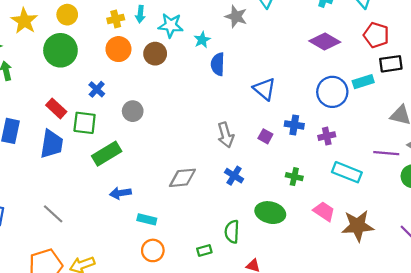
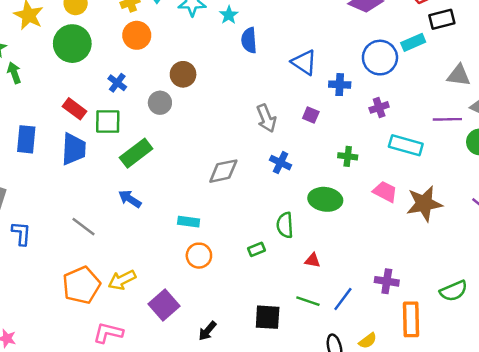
brown circle: (155, 54) -> (183, 74), moved
blue cross: (294, 125) -> (340, 85), moved
blue arrow: (120, 193) -> (130, 199), moved, turned 48

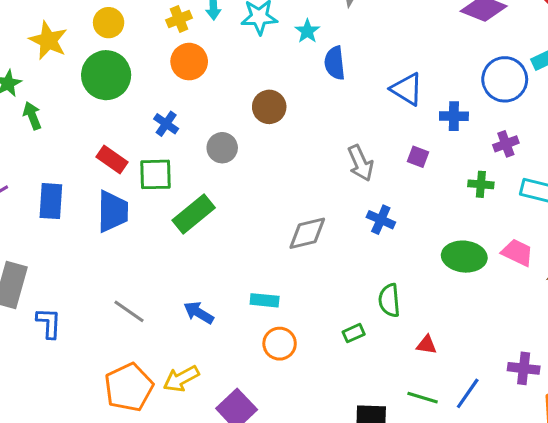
brown circle: (183, 74) -> (269, 107), moved
green cross: (348, 156) -> (481, 184), moved
blue arrow: (130, 199) -> (199, 313), moved
green ellipse: (325, 199) -> (464, 257), moved

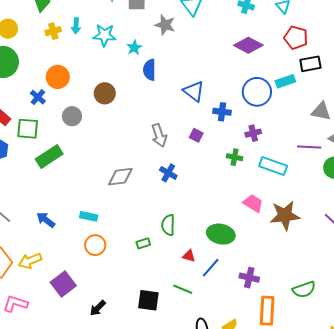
orange circle: (189, 62) -> (58, 77), moved
green ellipse: (464, 257) -> (221, 234), moved
blue line: (468, 393) -> (211, 268), moved

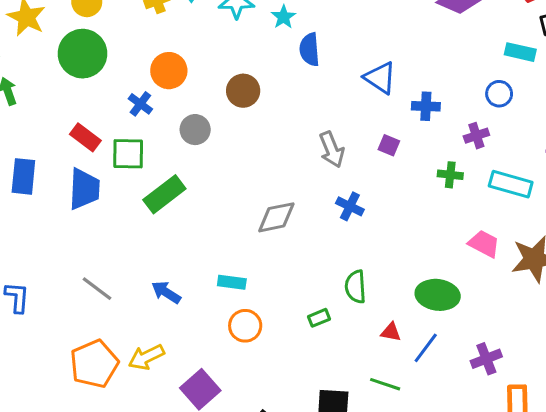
cyan rectangle: (285, 81) -> (520, 52), turned 36
blue circle: (257, 92) -> (499, 94), moved, size x0.6
purple cross: (249, 278) -> (486, 359), turned -30

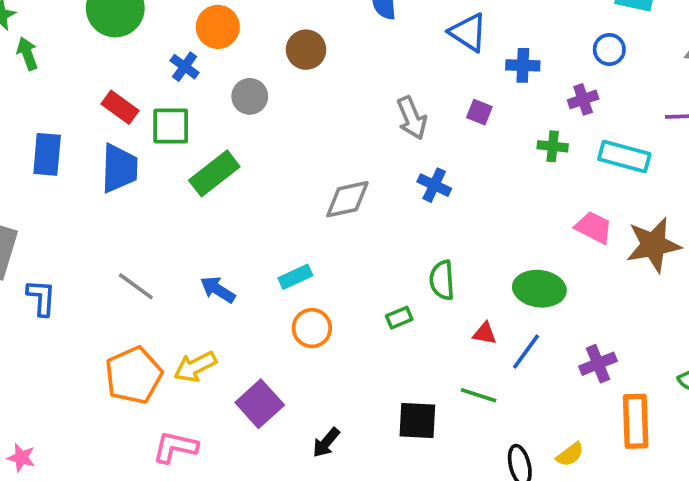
cyan rectangle: (232, 282) -> (295, 277), turned -32

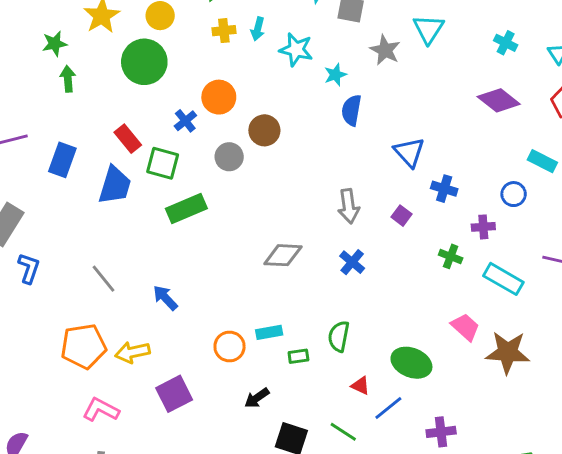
brown circle: (306, 50) -> (264, 130), moved
cyan rectangle: (295, 277) -> (269, 332), moved
black arrow: (326, 443) -> (257, 398), moved

